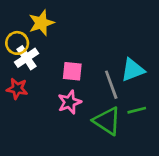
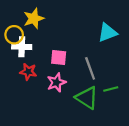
white cross: (27, 58) -> (22, 47), turned 36
cyan triangle: (133, 70) -> (107, 33), moved
red star: (17, 89) -> (28, 72), moved

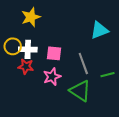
yellow circle: (14, 35) -> (13, 46), moved
white cross: (22, 47) -> (28, 49), moved
green line: (111, 89) -> (107, 75), moved

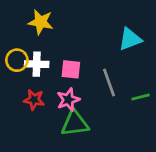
yellow star: (31, 17) -> (41, 22), turned 30
red star: (26, 67) -> (34, 100), moved
green triangle: (80, 91) -> (75, 123), moved, turned -40

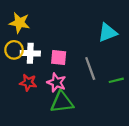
yellow star: (41, 22) -> (19, 23), moved
pink star: (68, 100) -> (56, 83), turned -30

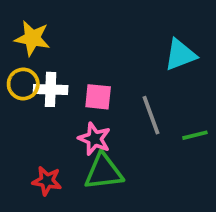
red star: (28, 83) -> (47, 181), moved

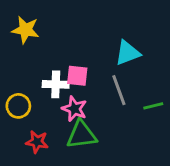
cyan triangle: (180, 55) -> (127, 53), moved
yellow circle: (23, 84) -> (18, 106), moved
white cross: (51, 89) -> (56, 84), moved

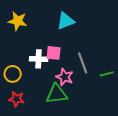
cyan triangle: (127, 53) -> (66, 21), moved
pink star: (74, 109) -> (65, 77), moved
red star: (37, 142) -> (17, 99), moved

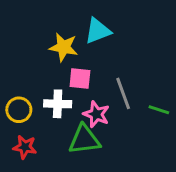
yellow star: (18, 21) -> (64, 47), moved
white cross: (39, 59) -> (58, 104), moved
green line: (107, 74) -> (159, 110), turned 32

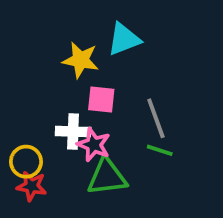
yellow circle: (19, 110) -> (26, 162), moved
green line: (159, 110) -> (160, 150), moved
pink star: (96, 114) -> (94, 145), moved

